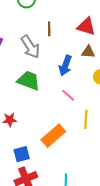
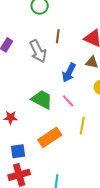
green trapezoid: (29, 81) -> (42, 100), moved

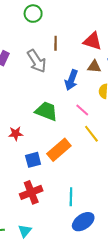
pink line: (68, 101) -> (82, 110), moved
yellow line: (82, 126) -> (91, 134), turned -42
blue square: (18, 151) -> (33, 160), moved

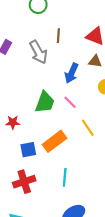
pink line: (82, 110) -> (70, 102), moved
green trapezoid: (46, 111) -> (45, 102), turned 85
cyan line: (71, 197) -> (65, 177), moved

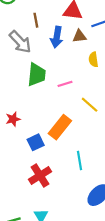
blue arrow: (72, 73) -> (57, 37), moved
green trapezoid: (45, 102) -> (37, 75), moved
pink line: (70, 102) -> (65, 84), turned -48

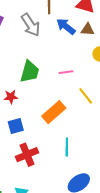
blue arrow: (57, 37) -> (66, 26), turned 108
green trapezoid: (37, 75) -> (30, 72), moved
blue square: (36, 142) -> (16, 126), moved

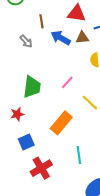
gray arrow: (31, 25) -> (26, 41), size x0.6
pink line: (66, 72) -> (67, 82), turned -32

